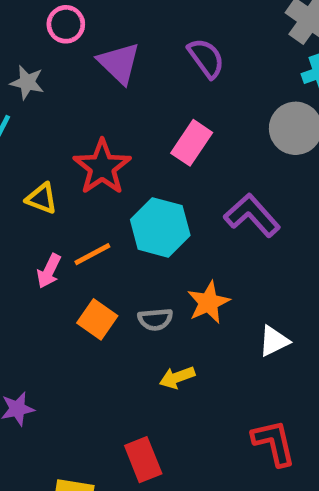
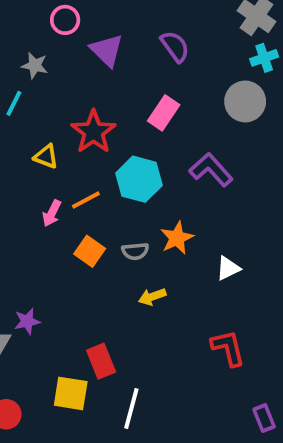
red rectangle: (143, 460) -> (101, 361), moved

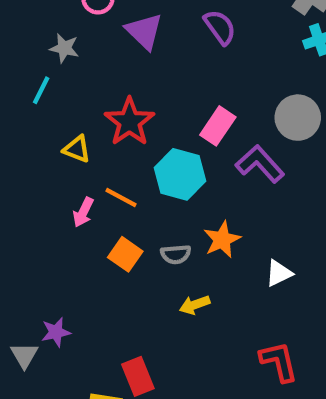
gray circle: (245, 101) -> (298, 118), moved
pink rectangle: (164, 113) -> (218, 126), moved
orange line: (86, 200) -> (121, 198), turned 56

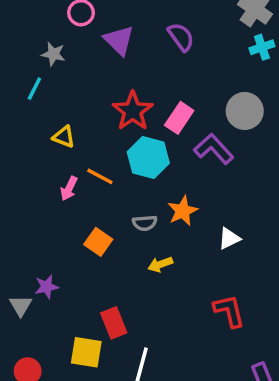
red star: (129, 122) -> (133, 111), moved
orange square: (125, 254) -> (98, 242), moved

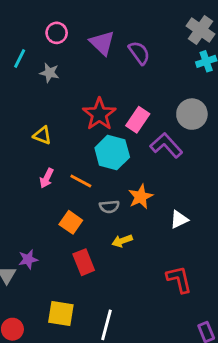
purple triangle: (119, 40) -> (102, 43), moved
gray star: (53, 54) -> (49, 73), moved
cyan line: (34, 89) -> (20, 59), moved
orange line: (100, 176) -> (81, 181), moved
red rectangle: (114, 323) -> (84, 262), moved

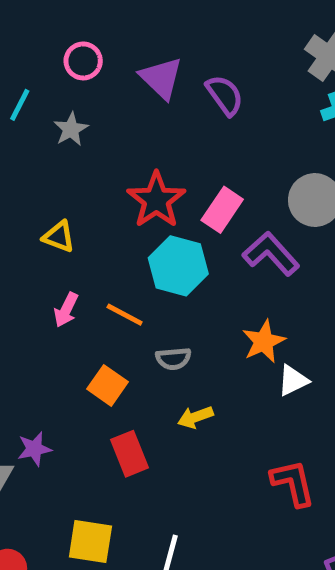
gray star: (49, 73) -> (71, 129), turned 30
orange star: (141, 197) -> (264, 341), moved

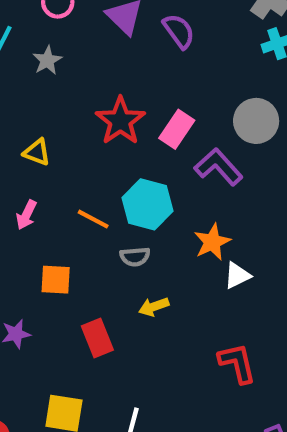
cyan hexagon: (178, 266) -> (148, 204), moved
pink arrow: (66, 310) -> (26, 215), moved
orange square: (108, 385) -> (56, 280), moved, turned -32

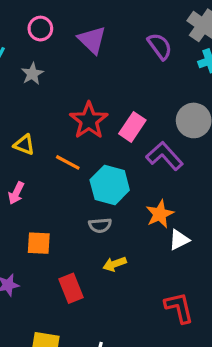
purple semicircle: (179, 31) -> (160, 46), moved
orange line: (93, 219) -> (68, 162), moved

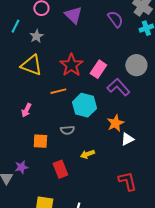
yellow triangle: (24, 145) -> (31, 65), moved, size x1.6
orange line: (68, 162) -> (58, 91), turned -42
gray semicircle: (100, 225) -> (67, 130), moved

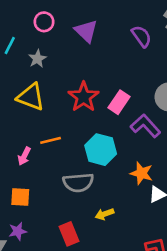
orange line: (58, 91) -> (51, 140), moved
orange star: (115, 123) -> (141, 173), turned -30
gray semicircle: (67, 130) -> (78, 183), size x1.6
orange square: (40, 141) -> (20, 197), moved

